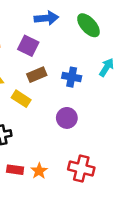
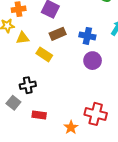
purple circle: (67, 118) -> (93, 61), moved
orange star: (39, 171) -> (71, 127), moved

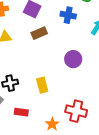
blue cross: (87, 36) -> (68, 15), moved
yellow rectangle: (44, 54) -> (42, 85), moved, turned 42

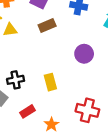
red rectangle: (21, 112) -> (28, 111), turned -40
orange star: (52, 124) -> (51, 124), moved

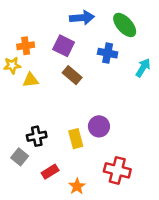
brown rectangle: (47, 25) -> (72, 75), turned 63
purple circle: (84, 54) -> (99, 126), moved

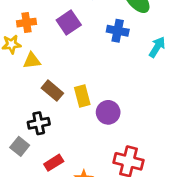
purple square: (64, 46) -> (69, 23), turned 30
brown rectangle: (72, 75) -> (52, 91), moved
yellow rectangle: (76, 139) -> (82, 96), moved

